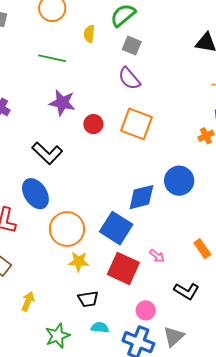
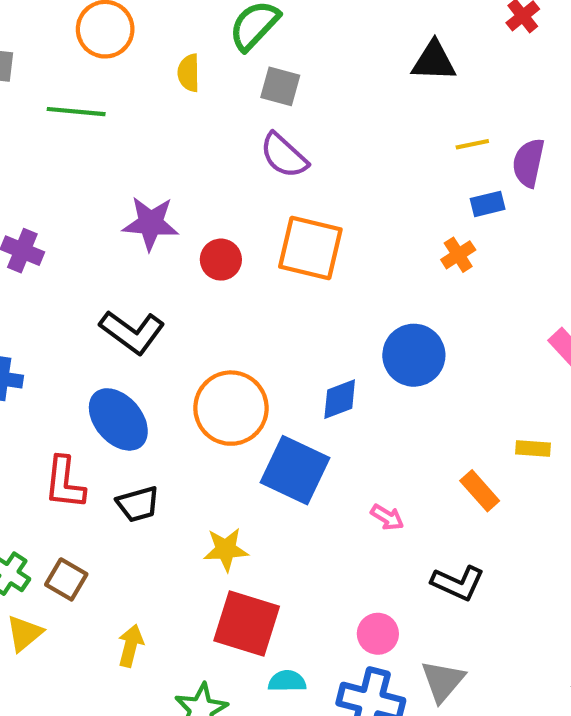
green line: (52, 58) -> (76, 112), moved
blue diamond: (141, 197) -> (340, 399), size x0.7
orange circle: (67, 229) -> (231, 408), moved
red square: (123, 268) -> (247, 624), moved
black trapezoid: (88, 299) -> (138, 504), moved

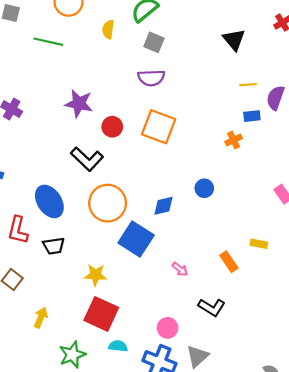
black triangle: (434, 61) -> (234, 40), turned 40
purple semicircle: (284, 155) -> (151, 78), turned -52
black L-shape: (132, 332) -> (87, 159), moved
blue circle: (414, 355) -> (204, 188), size x0.6

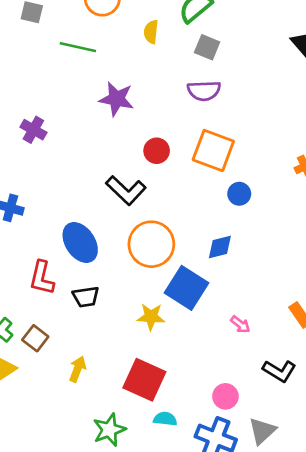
purple star: (79, 104) -> (117, 99), moved
blue circle: (204, 188) -> (239, 194), moved
yellow star: (96, 275) -> (151, 317), moved
yellow arrow: (41, 318) -> (78, 369), moved

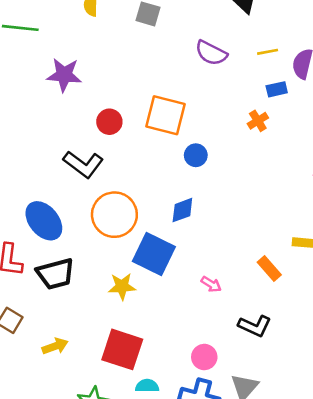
purple semicircle: (204, 91) -> (211, 53), moved, turned 36
black trapezoid: (86, 297) -> (55, 274), size x1.4
yellow arrow: (78, 369) -> (55, 346), turned 55

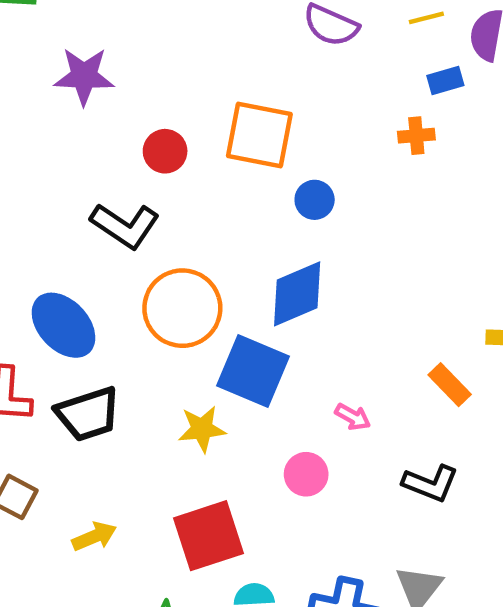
orange cross: (258, 121) -> (416, 136), turned 30
blue diamond: (182, 210) -> (297, 294), size x1.5
red square: (122, 349) -> (208, 536), turned -33
pink circle: (204, 357) -> (306, 474), moved

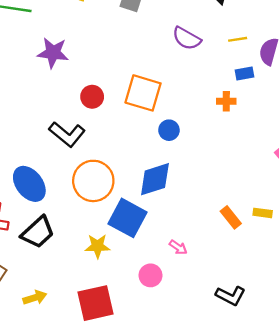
orange rectangle: (450, 385) -> (231, 217), moved
black trapezoid: (88, 414) -> (38, 232), turned -30
black L-shape: (431, 483) -> (231, 296), moved

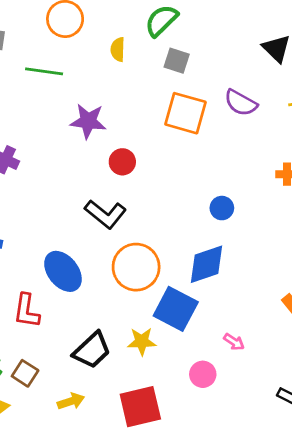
orange square: (143, 93) -> (185, 113), moved
red circle: (92, 97) -> (122, 162), moved
black trapezoid: (38, 232) -> (92, 350), moved

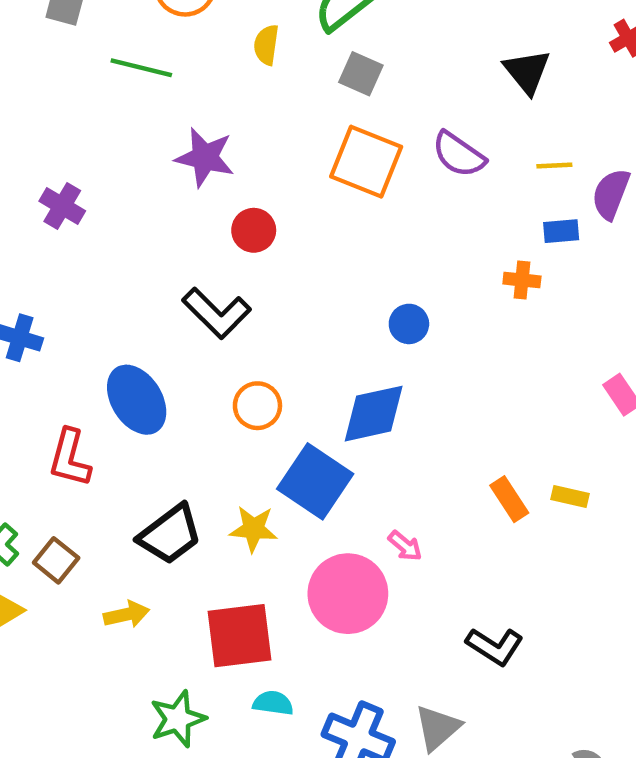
orange circle: (136, 267) -> (257, 406), size x0.6
pink circle: (203, 374) -> (348, 594), size x1.8

